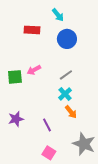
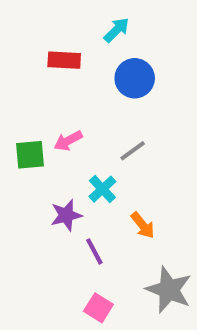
cyan arrow: (58, 15) -> (117, 30), turned -96
cyan cross: (65, 94) -> (102, 189), moved
purple star: (16, 119) -> (66, 215), moved

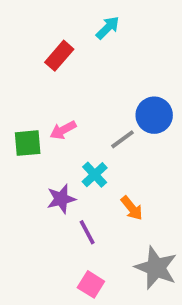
red rectangle: (64, 60) -> (59, 56), turned -52
blue circle: (135, 78) -> (154, 115), moved

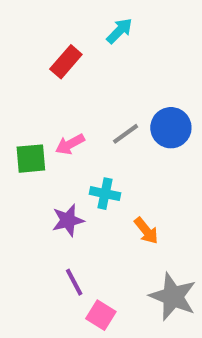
gray line: (123, 139) -> (126, 134), moved
cyan cross: (95, 175) -> (105, 194), turned -35
purple line: (87, 232) -> (74, 282), moved

